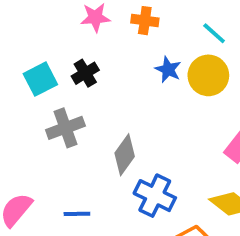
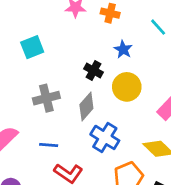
black cross: (85, 73) -> (94, 71), moved, turned -36
yellow circle: (208, 75) -> (127, 87), moved
gray cross: (65, 128) -> (46, 98), moved

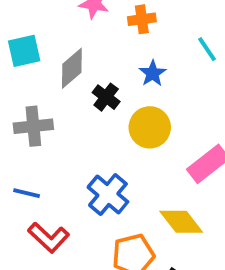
orange cross: (110, 13) -> (142, 19), turned -30
gray diamond: (86, 107) -> (72, 68), moved

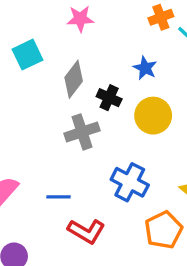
orange cross: (142, 19) -> (161, 17), moved
cyan square: (24, 51) -> (27, 55), moved
gray cross: (33, 126) -> (82, 132), moved

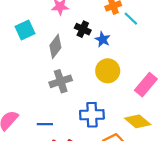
black cross: (109, 98) -> (83, 29), moved
blue cross: (130, 182) -> (92, 115), turned -30

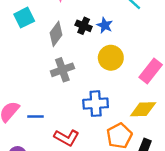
black cross: (83, 29) -> (84, 26), moved
yellow diamond: (138, 121) -> (143, 109), turned -40
blue line: (45, 124) -> (36, 117), moved

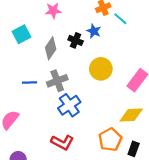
blue star: (105, 25) -> (94, 31), moved
blue cross: (96, 104) -> (69, 105), moved, turned -30
blue line: (36, 117) -> (30, 83), moved

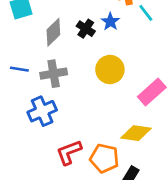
blue cross: (69, 105) -> (42, 111), moved
orange pentagon: (110, 140) -> (104, 158), turned 30
red L-shape: (62, 142) -> (69, 152), moved, turned 120

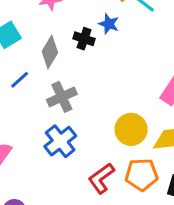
blue line: (19, 69) -> (20, 80), moved, turned -36
yellow circle: (110, 70) -> (131, 129), moved

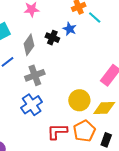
orange pentagon: (142, 175) -> (84, 131), turned -30
red L-shape: (101, 178) -> (57, 131), turned 30

